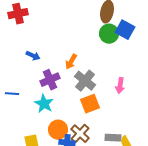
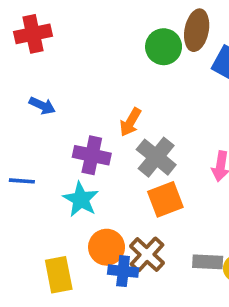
green circle: (109, 34) -> (164, 47), moved
blue arrow: (33, 56) -> (42, 106), moved
purple cross: (50, 80) -> (92, 155), turned 36

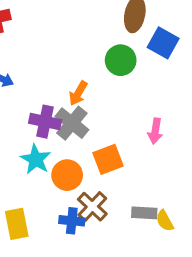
green circle: (164, 47) -> (121, 60), moved
gray cross: (156, 157) -> (72, 123), moved
orange circle: (107, 247) -> (67, 175), moved

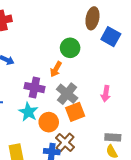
green circle: (121, 60) -> (70, 48), moved
gray cross: (72, 123) -> (67, 94), moved
gray rectangle: (144, 213) -> (113, 137), moved

